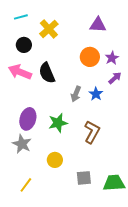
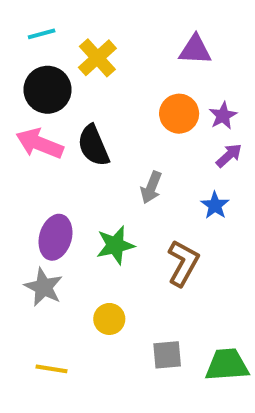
black circle: (24, 45) -> (48, 90), size x1.5
blue star: (96, 94) -> (215, 205), moved
yellow line: (26, 185) -> (52, 369), turned 63

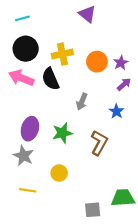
purple triangle: (195, 50) -> (87, 14), moved, turned 36
yellow cross: (97, 58) -> (62, 54), moved, turned 30
gray square: (167, 355) -> (93, 210), moved
yellow line: (52, 369) -> (28, 190), moved

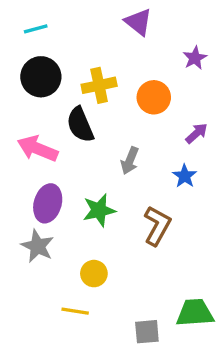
purple star: (121, 63) -> (195, 58), moved
pink arrow: (21, 78) -> (37, 149), moved
yellow line: (28, 190) -> (75, 311), moved

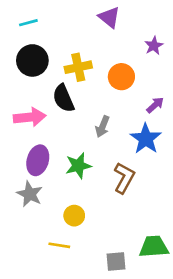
pink arrow: (37, 149) -> (30, 117), turned 152
blue star: (185, 176) -> (146, 139), size x1.6

